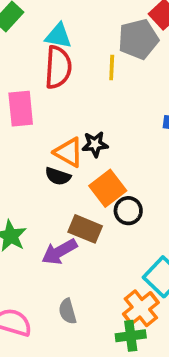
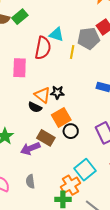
cyan triangle: (58, 36) -> (56, 34), moved

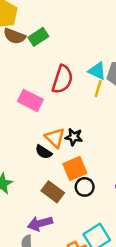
cyan triangle: (56, 34) -> (97, 71), moved
pink rectangle: (20, 68) -> (30, 100), turned -72
purple arrow: (30, 148) -> (40, 223), moved

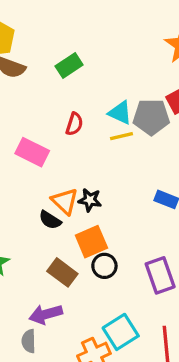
green rectangle: (38, 37) -> (69, 65), moved
red semicircle: (62, 79) -> (74, 124), size x0.6
yellow line: (98, 89) -> (122, 136), turned 60

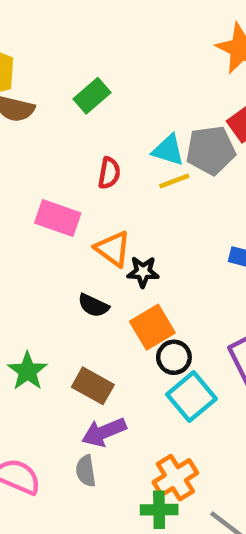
orange triangle: (65, 201) -> (113, 249), moved
brown rectangle: (62, 272) -> (93, 386), moved
cyan square: (121, 332) -> (191, 397), moved

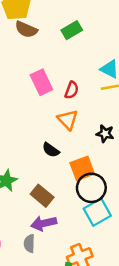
red semicircle: (109, 173) -> (72, 90), moved
pink rectangle: (58, 218) -> (41, 82), moved, turned 35
black star: (143, 272) -> (105, 134), moved
black circle: (174, 357) -> (91, 188), size x1.5

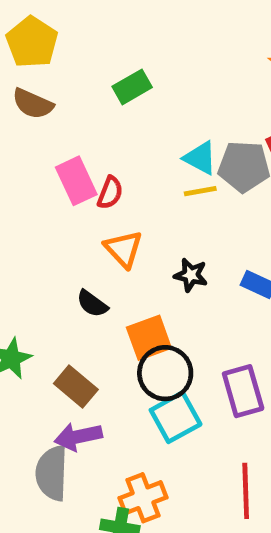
brown semicircle: (26, 29) -> (33, 104), moved
red semicircle: (72, 90) -> (110, 193), moved
gray semicircle: (29, 244) -> (52, 473), size x1.6

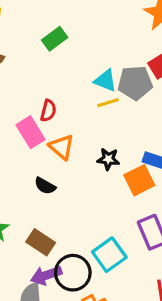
pink rectangle: (76, 181) -> (31, 132), moved
orange square: (149, 338) -> (139, 180), moved
black circle: (165, 373) -> (73, 273), moved

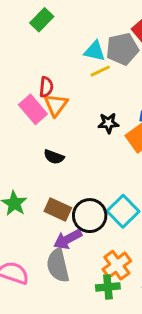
orange triangle: (62, 147) -> (56, 105), moved, turned 35
black circle: (73, 273) -> (90, 216), moved

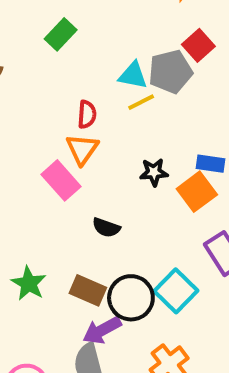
red semicircle: (46, 87) -> (87, 114), moved
pink rectangle: (33, 109) -> (61, 180), moved
black semicircle: (54, 157) -> (106, 228), moved

